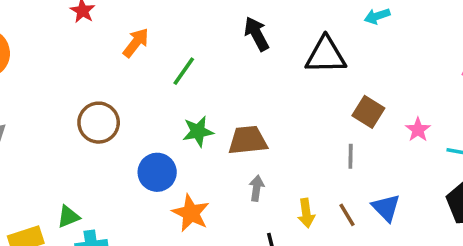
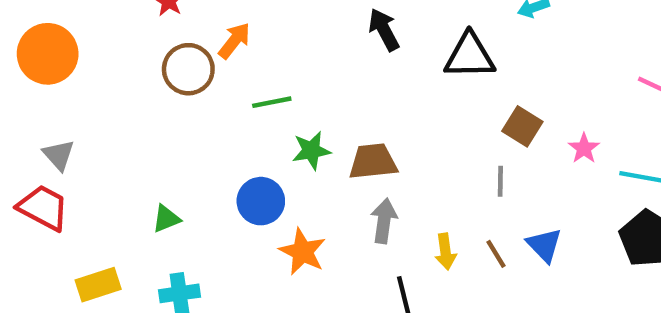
green line: (184, 71) -> (272, 102), moved, turned 44
brown circle: (99, 123) -> (188, 69), moved
gray arrow: (257, 188) -> (384, 221), size x1.4
green triangle: (68, 217) -> (166, 219), moved

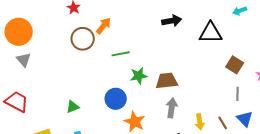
black arrow: (384, 30) -> (172, 21), turned 108
gray triangle: (59, 155) -> (24, 60), moved
gray line: (500, 181) -> (238, 94), moved

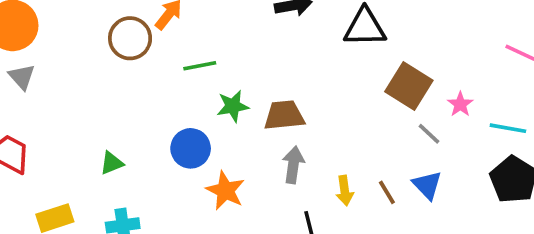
brown square: (235, 65) -> (409, 86), size x1.4
gray line: (238, 94) -> (429, 134), moved, turned -48

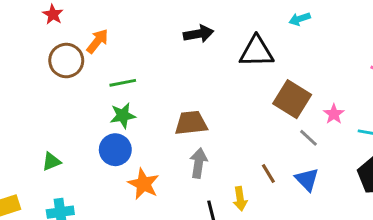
green star: (233, 106) -> (123, 116), moved
yellow arrow: (345, 191) -> (240, 199), moved
brown line: (387, 192) -> (268, 173), moved

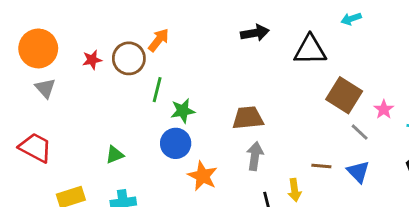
red star: (53, 14) -> (92, 60), moved, turned 30
green line: (123, 83) -> (157, 90), moved, turned -65
brown line: (268, 173) -> (321, 166), turned -54

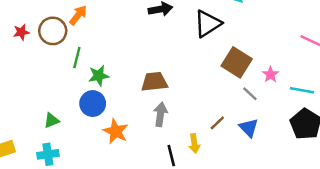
black triangle: (310, 50) -> (208, 24), turned -32
green triangle: (115, 155) -> (52, 120), moved
brown line: (321, 166) -> (217, 123), turned -49

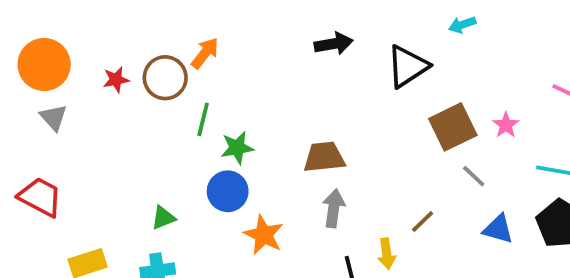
brown square: (237, 62) -> (453, 127), turned 32
pink star: (270, 74) -> (506, 125), moved
blue triangle: (249, 128) -> (498, 229), moved, turned -30

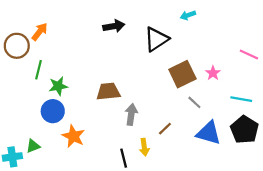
gray arrow: (334, 208) -> (131, 114), moved
green triangle: (163, 218) -> (33, 146), moved
blue triangle: (498, 229) -> (209, 133), size x1.4

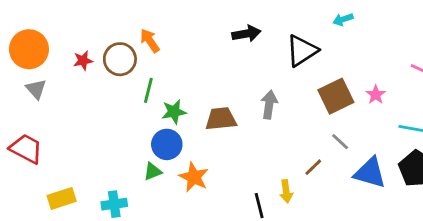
orange arrow: (40, 32) -> (150, 41), turned -72
brown trapezoid: (108, 92) -> (221, 119), moved
gray line: (194, 102) -> (340, 142), moved
gray arrow: (131, 114) -> (269, 105), moved
green triangle: (33, 146) -> (153, 171), moved

